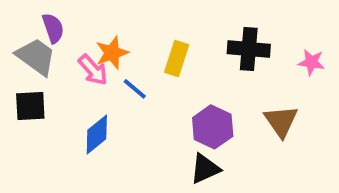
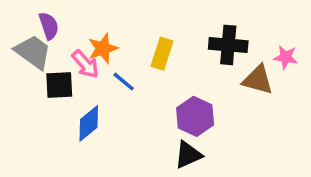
black square: (30, 106) -> (59, 85), moved
brown triangle: (281, 121) -> (258, 80), moved, turned -40

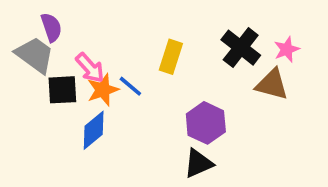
black cross: (228, 45) -> (241, 48), turned 33
orange star: (103, 48) -> (103, 90), moved
pink star: (286, 57) -> (287, 49), moved, turned -30

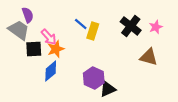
brown triangle: (272, 84) -> (149, 57), moved
blue line: (130, 86) -> (81, 24), moved
purple hexagon: (206, 123) -> (94, 78), moved

